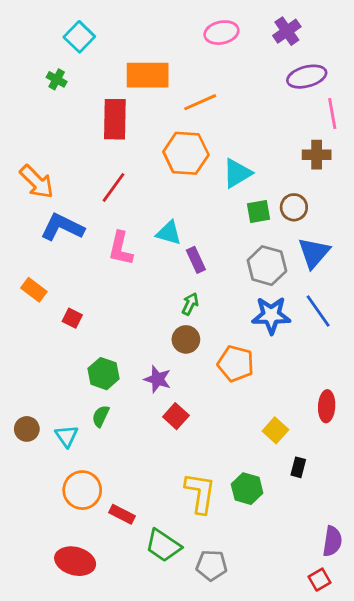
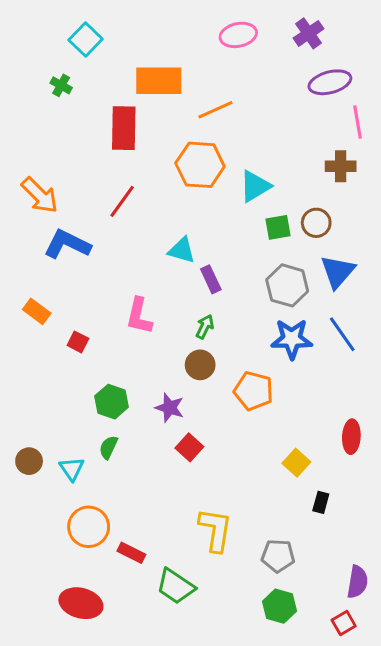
pink L-shape: (121, 249) -> (139, 316), moved
green hexagon: (247, 489) -> (280, 606), moved
gray pentagon: (212, 565) -> (278, 556), moved

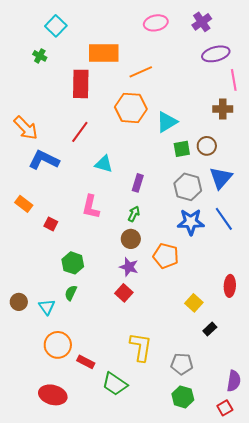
cyan triangle: (182, 250) -> (104, 164), moved
purple rectangle: (211, 279) -> (138, 183), turned 42
purple star: (170, 408) -> (129, 267), moved
black rectangle: (321, 502) -> (210, 329), turned 32

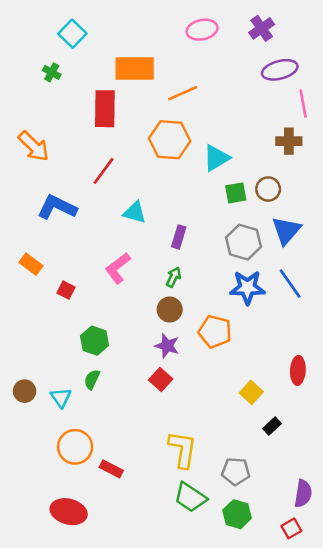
orange arrow: (26, 128) -> (34, 146), moved
pink L-shape: (91, 207) -> (118, 268), turned 40
green trapezoid: (115, 384) -> (190, 497), moved

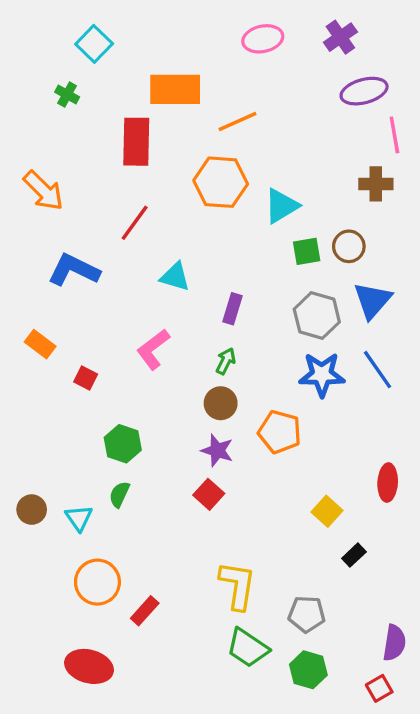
red rectangle: (111, 469) -> (145, 611), turned -75

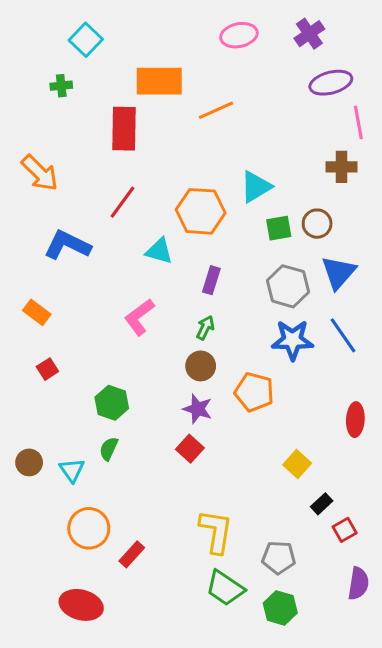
green cross: (67, 94) -> (61, 86), turned -35
orange hexagon: (221, 182) -> (201, 211), moved
red square: (86, 378) -> (47, 369), moved, turned 30
red ellipse: (388, 483) -> (355, 420), moved
red square: (379, 688) -> (345, 530), moved

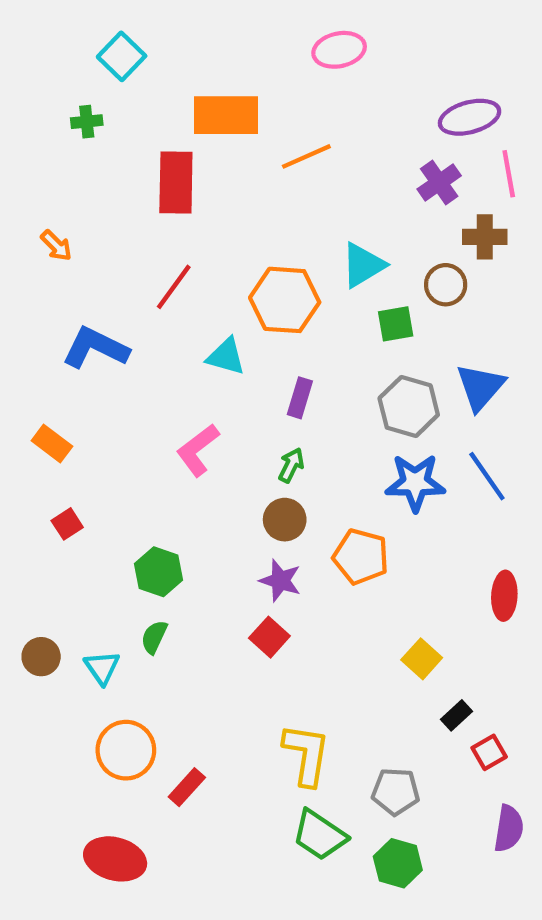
purple cross: (309, 34) -> (439, 182), moved
orange arrow: (40, 173) -> (56, 246), size x0.6
brown circle: (317, 224) -> (446, 285), moved

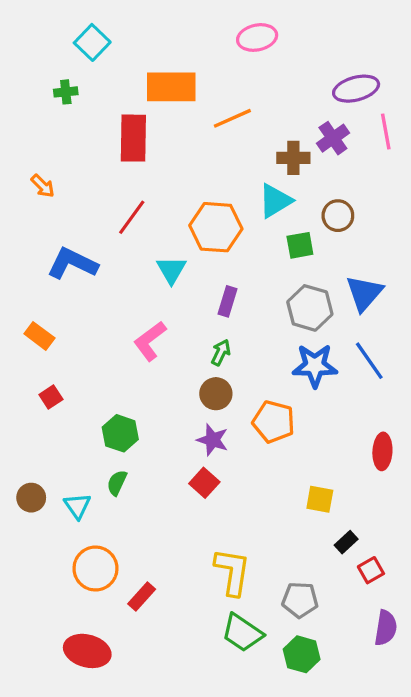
brown cross: (485, 237) -> (293, 158), moved
cyan triangle: (226, 356) -> (171, 270), turned 44
yellow square: (422, 659) -> (320, 499), turned -32

